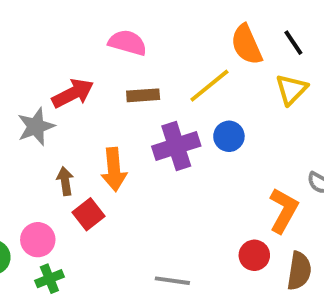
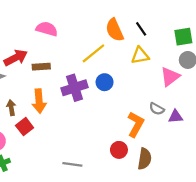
yellow triangle: (291, 89) -> (140, 56), turned 36
brown rectangle: (143, 95) -> (41, 67), moved

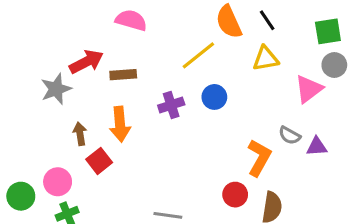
purple cross: (75, 88) -> (171, 105), size x0.7

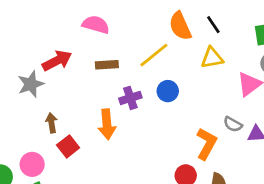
brown rectangle: (123, 75) -> (107, 65), moved
orange arrow: (120, 124) -> (107, 124), moved

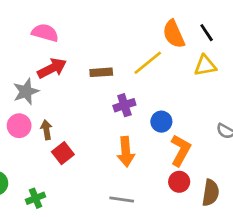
pink semicircle: (96, 25) -> (45, 33), moved
blue circle: (168, 91) -> (161, 122), moved
orange arrow: (107, 124) -> (126, 152), moved
orange L-shape: (206, 144) -> (181, 150), moved
pink circle: (32, 164) -> (19, 126), moved

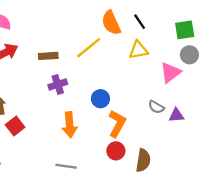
purple cross: (124, 105) -> (58, 84), moved

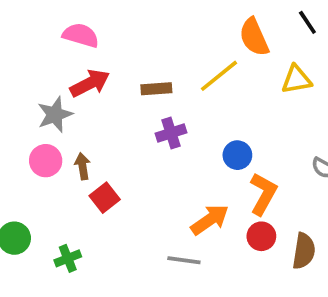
black line: (140, 22) -> (307, 22), moved
orange arrow: (70, 125) -> (210, 220), moved, turned -120

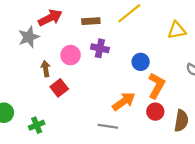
yellow triangle: (296, 80) -> (177, 30), moved
purple cross: (171, 133) -> (100, 48), turned 30
pink circle: (46, 161) -> (71, 55), moved

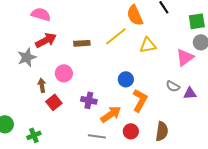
yellow triangle: (177, 30) -> (148, 45), moved
purple cross: (100, 48) -> (89, 100), moved
red circle: (155, 112) -> (131, 131), moved

